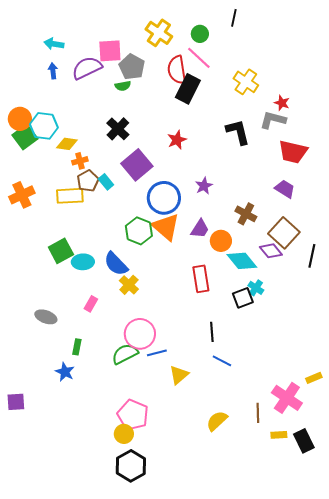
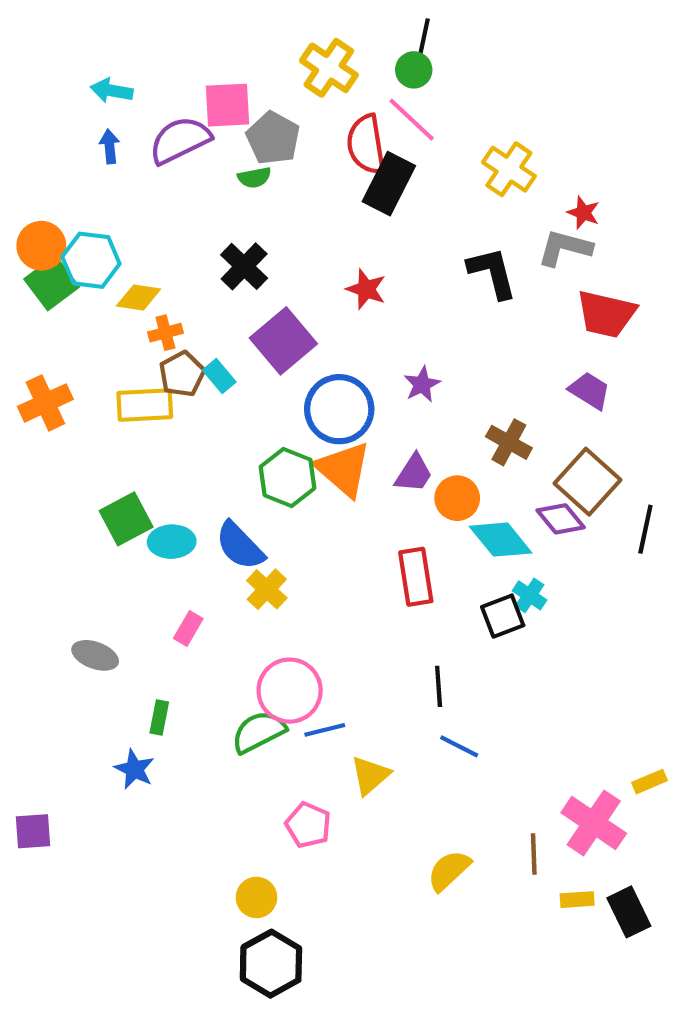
black line: (234, 18) -> (424, 37), moved
red star: (177, 140) -> (366, 289), turned -30
pink pentagon: (133, 415) -> (308, 825), moved, size x0.7

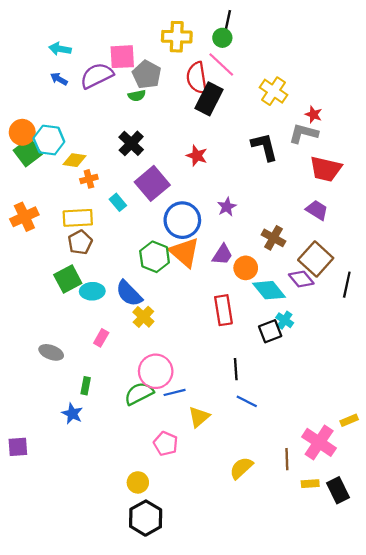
yellow cross: (329, 68) -> (177, 37), turned -32
blue arrow: (110, 146) -> (59, 79), turned -54
brown pentagon: (182, 374) -> (80, 242), moved

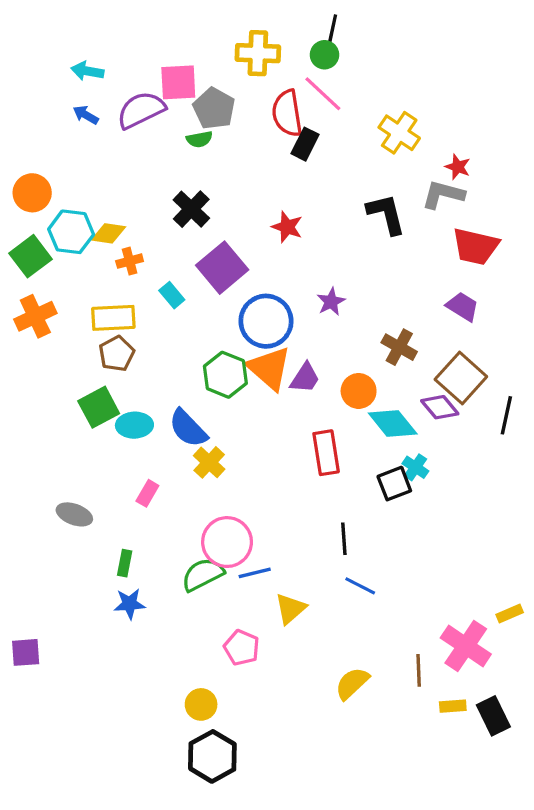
black rectangle: (209, 99) -> (305, 144), size x0.7
cyan hexagon: (49, 140) -> (71, 232), moved
green square: (28, 152) -> (31, 256), moved
purple trapezoid: (222, 255) -> (305, 378), moved
blue star: (72, 414) -> (130, 604), moved, turned -30

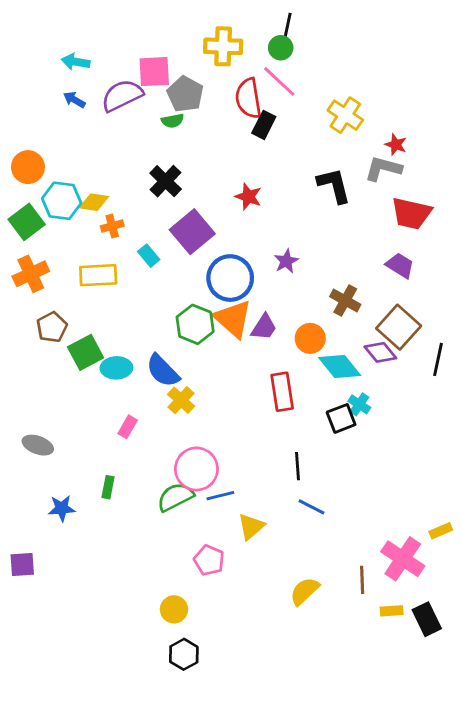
brown pentagon: (117, 354) -> (52, 327), moved
gray ellipse: (74, 514) -> (38, 445), moved
blue star: (130, 604) -> (62, 508), moved
black hexagon: (212, 756) -> (184, 654), size x0.7

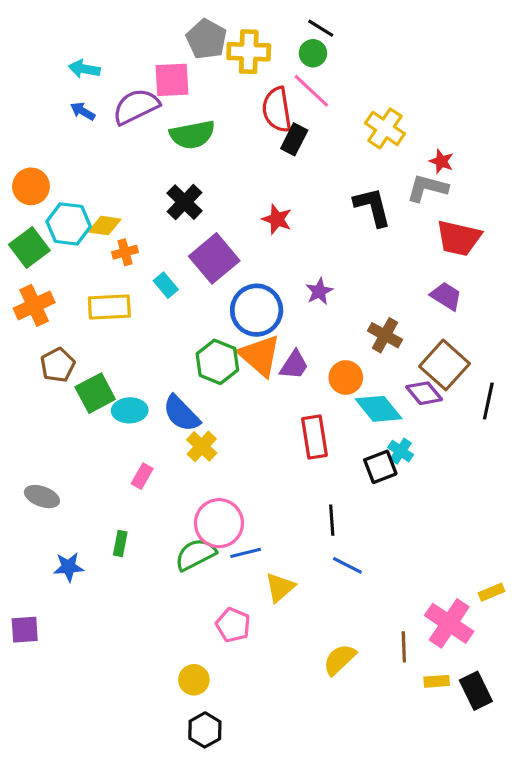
black line: (288, 25) -> (321, 28), turned -70
gray pentagon: (185, 94) -> (206, 39), moved
green semicircle: (173, 121) -> (192, 135), size x1.8

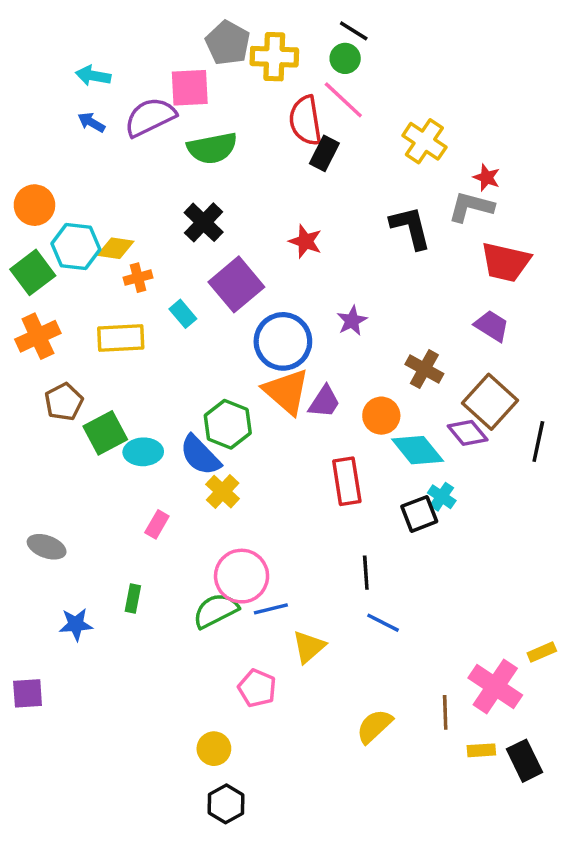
green hexagon: (217, 362) -> (228, 424), moved

